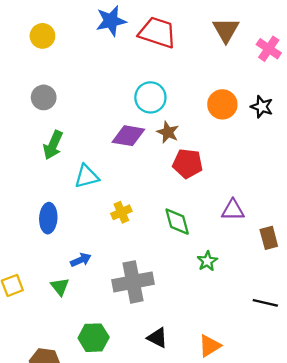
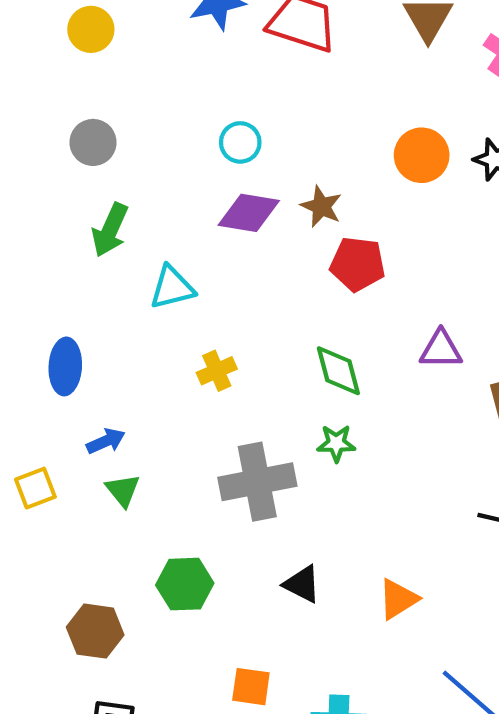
cyan circle: (150, 97) -> (240, 142), moved, size x0.7
yellow cross: (121, 212) -> (217, 371), moved
blue ellipse: (48, 218) -> (65, 366), moved
blue arrow: (81, 260) -> (106, 441), moved
green star: (207, 261) -> (336, 443), moved, turned 30

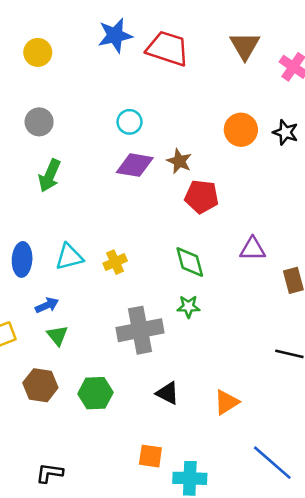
cyan triangle: (172, 288) -> (69, 257), moved
brown hexagon: (95, 631) -> (40, 385), moved
orange square: (251, 687) -> (150, 456), moved

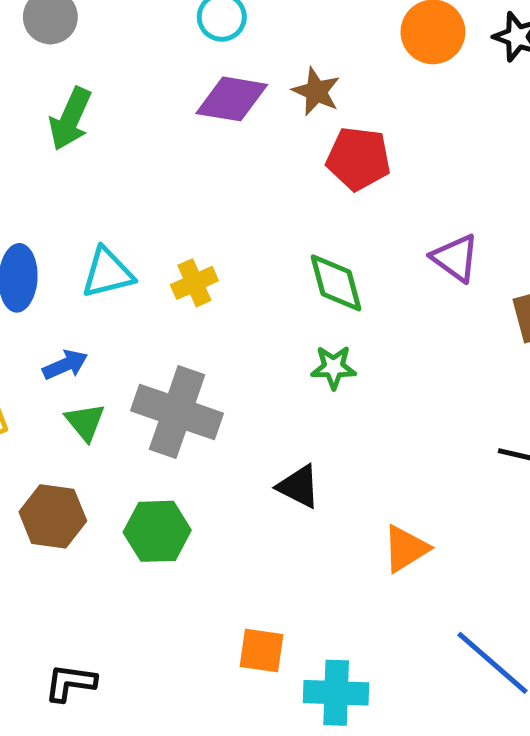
purple triangle: (253, 249) -> (455, 258), turned 36
gray cross: (140, 330) -> (177, 412), moved, turned 30
black triangle: (168, 393) -> (299, 487), moved

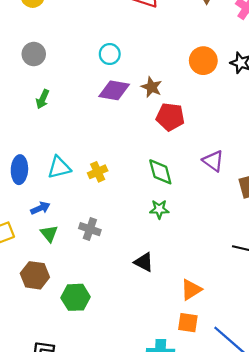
green arrow: (70, 119) -> (43, 99), size x0.7
gray cross: (177, 412) -> (90, 229), size x0.6
green hexagon: (157, 531) -> (76, 297), moved
orange square: (262, 651) -> (188, 323), moved

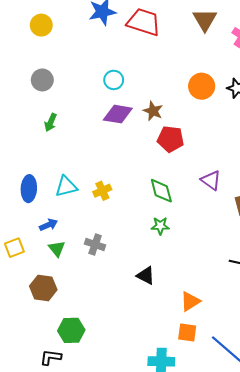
green hexagon: (76, 297) -> (71, 330), moved

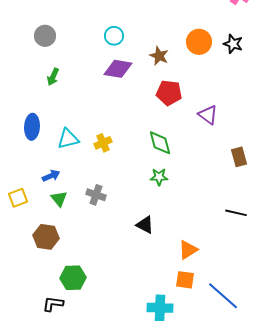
brown star: (153, 111) -> (159, 56), moved
purple triangle: (211, 180) -> (208, 115), moved
blue ellipse: (29, 189) -> (32, 127), moved

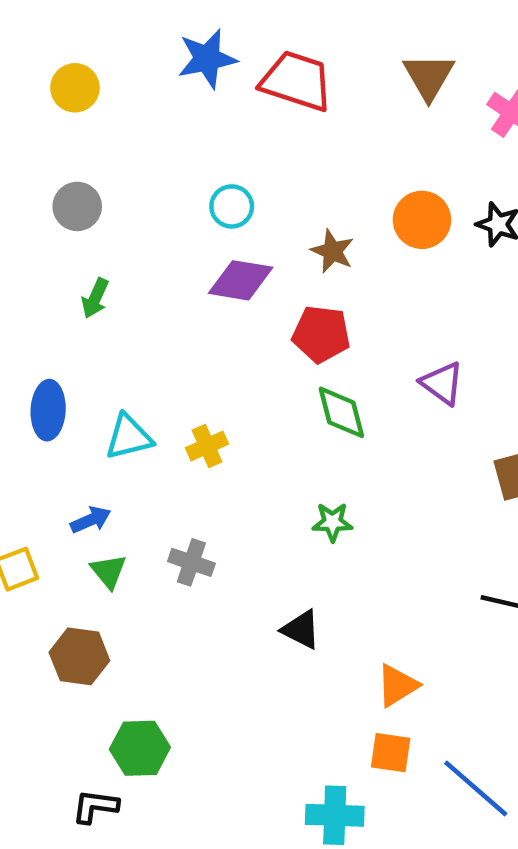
red pentagon: (169, 93) -> (321, 334), moved
green diamond: (160, 143) -> (341, 412), moved

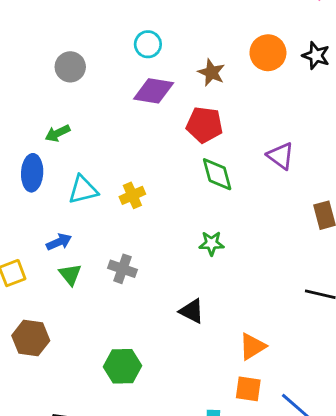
gray circle: (77, 206) -> (70, 67), moved
green arrow: (95, 298) -> (58, 133), moved, turned 40
brown hexagon: (79, 656) -> (31, 338), moved
green hexagon: (140, 748) -> (122, 366), moved

